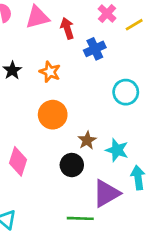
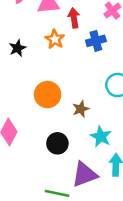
orange star: (50, 72) -> (55, 39), moved
brown star: (87, 140) -> (81, 109), moved

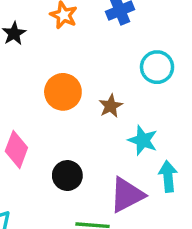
black circle: (57, 143) -> (67, 176), moved

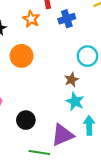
orange circle: (63, 92) -> (22, 56), moved
brown star: (111, 106) -> (71, 80), moved

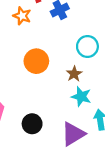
orange circle: (22, 56) -> (36, 61), moved

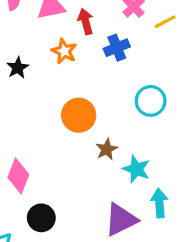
brown star: (74, 74) -> (107, 149), moved
black circle: (32, 124) -> (41, 218), moved

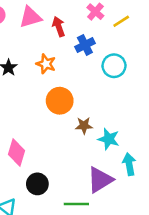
orange star: (64, 51) -> (46, 64), moved
cyan circle: (151, 101) -> (114, 66), moved
brown star: (107, 149) -> (84, 126), turned 30

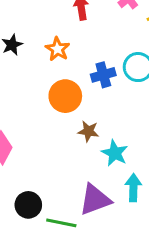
blue cross: (85, 45) -> (103, 75), moved
black circle: (37, 184) -> (28, 205), moved

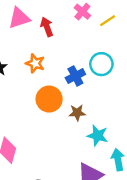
brown star: (88, 131) -> (77, 113), moved

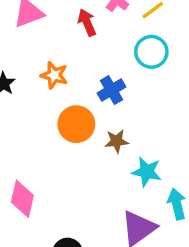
red arrow: (47, 27) -> (87, 22), moved
cyan circle: (101, 64) -> (151, 52), moved

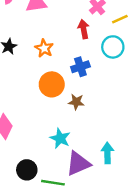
red arrow: (87, 22) -> (84, 29), moved
cyan star: (147, 172) -> (60, 138), moved

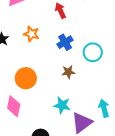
cyan circle: (113, 47) -> (93, 52), moved
orange circle: (52, 84) -> (26, 78), moved

